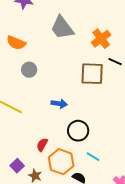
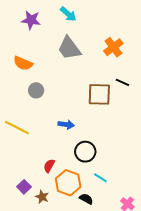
orange cross: (101, 39) -> (113, 47), moved

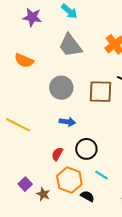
gray circle: (36, 90) -> (61, 88), moved, size x1.5
red semicircle: (49, 166) -> (57, 154), moved

